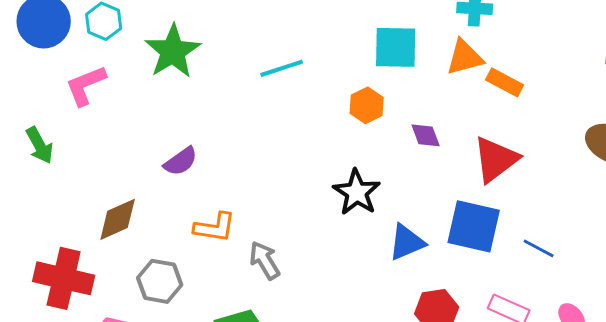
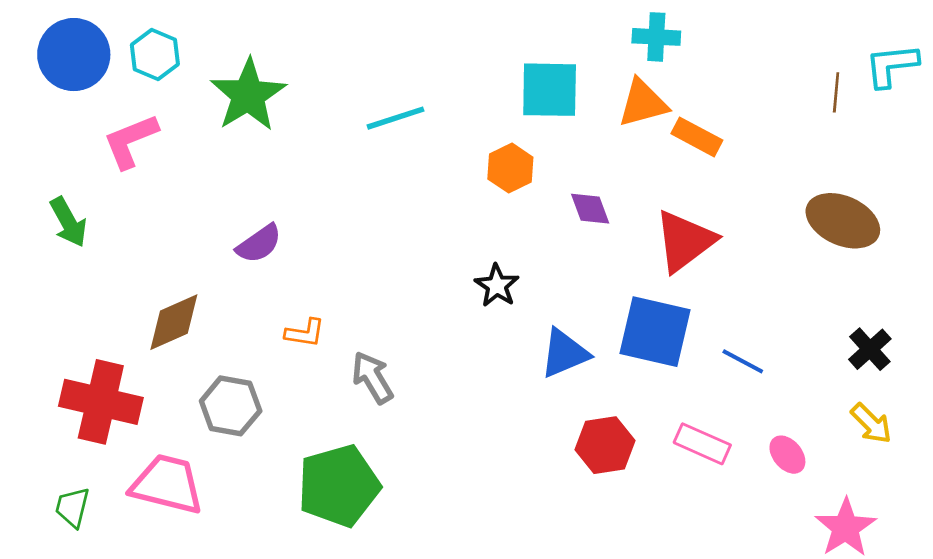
black star: (357, 192) -> (497, 286), size x0.7
orange L-shape: (215, 227) -> (305, 333), size x0.7

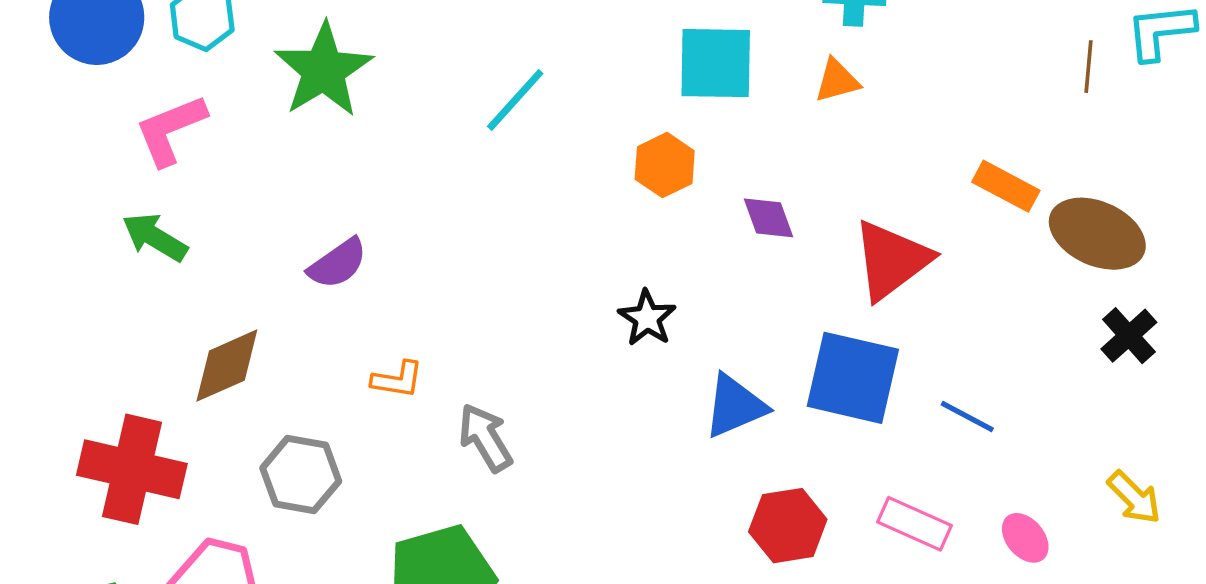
orange triangle: (643, 103) -> (837, 81), size x0.7
cyan line: (395, 118) -> (515, 100), turned -30
orange rectangle: (697, 137) -> (1006, 186), moved
green arrow: (68, 222) -> (155, 237), moved, turned 150
black cross: (870, 349) -> (1129, 336), moved

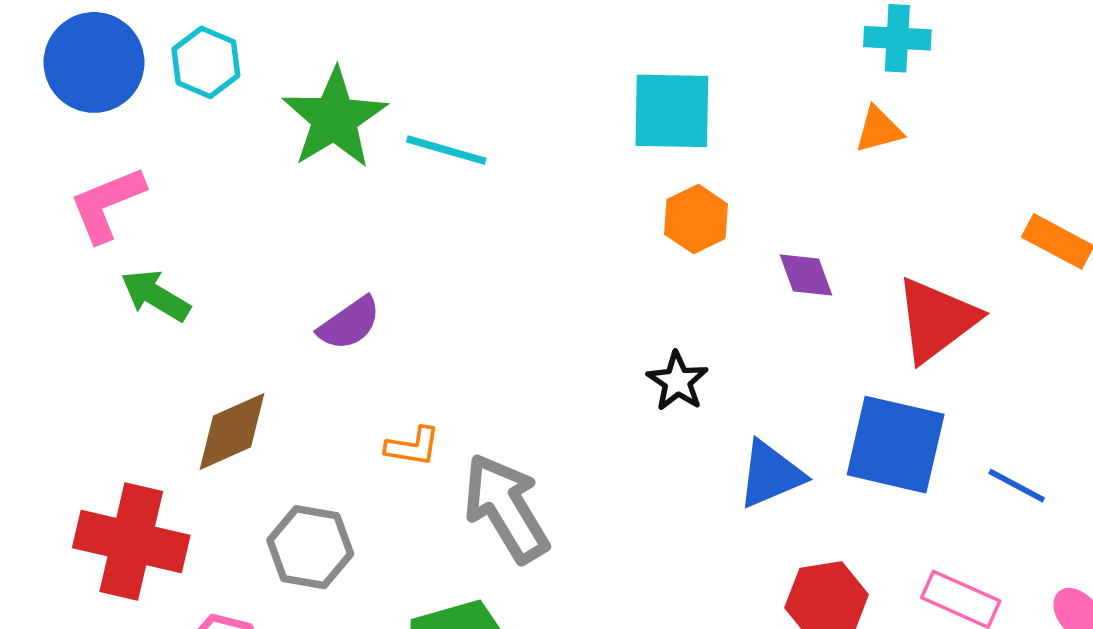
cyan square: (716, 63) -> (672, 111), moved
cyan line: (515, 100) -> (446, 150), moved, turned 64
pink L-shape: (171, 130) -> (107, 204), moved
gray arrow: (485, 438) -> (506, 508), size x1.5

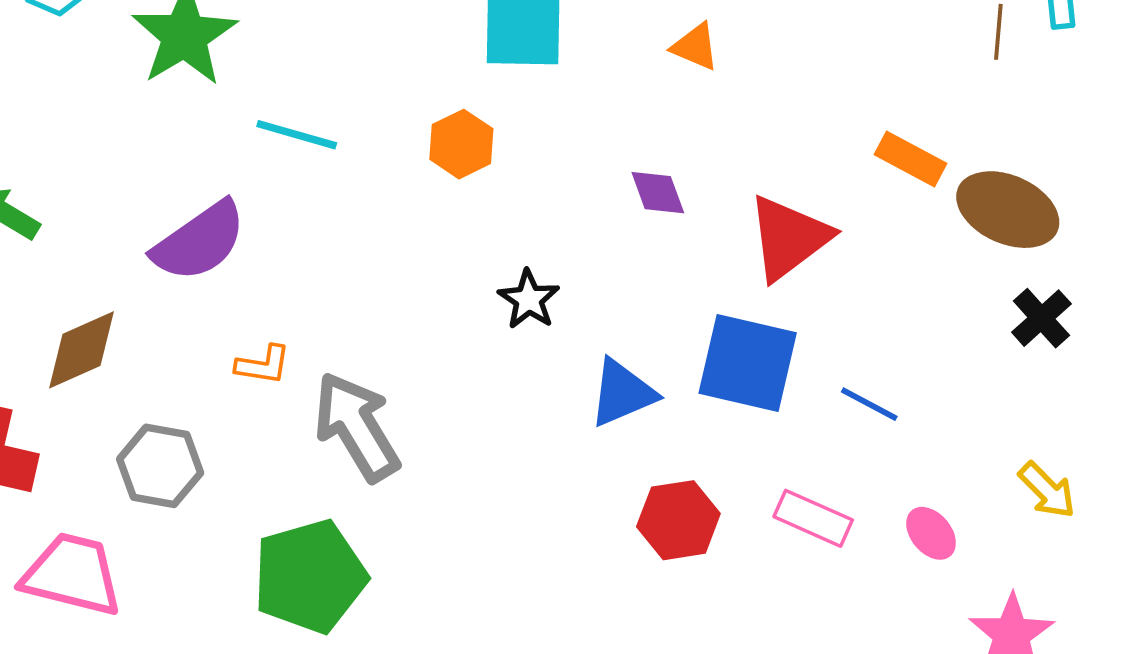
orange triangle: (879, 130) -> (695, 47), moved, turned 38
cyan line: (446, 150) -> (297, 135), moved
orange hexagon: (696, 219) -> (461, 144), moved
purple semicircle: (349, 323) -> (199, 241), size x1.5

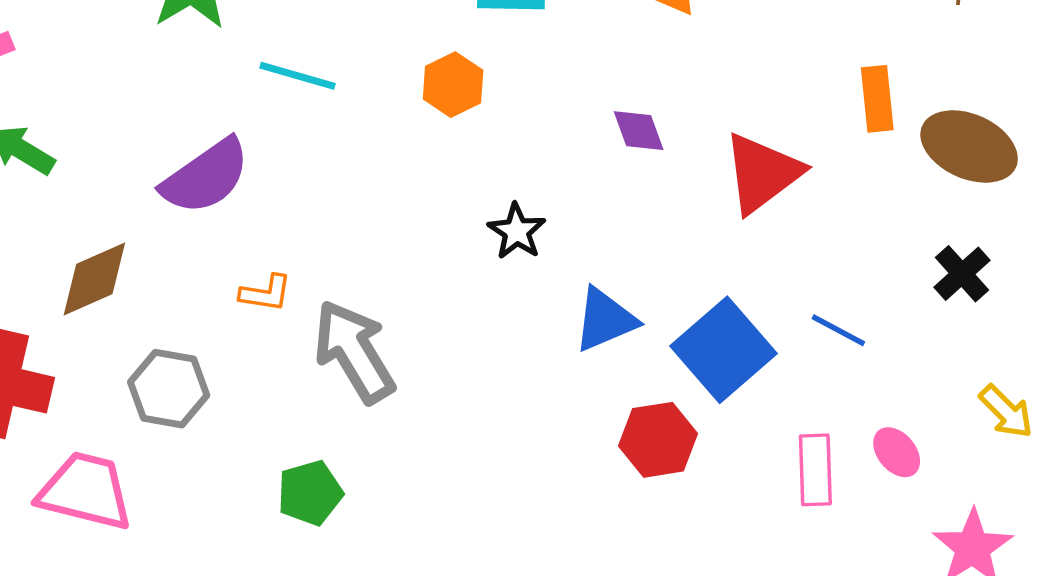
orange rectangle: (910, 159) -> (877, 99), turned 56
black cross: (1041, 318) -> (962, 274), moved
blue square: (748, 363) -> (723, 350), moved, turned 36
pink rectangle: (813, 518) -> (815, 470), moved, turned 64
green pentagon: (310, 576) -> (310, 493), size x0.6

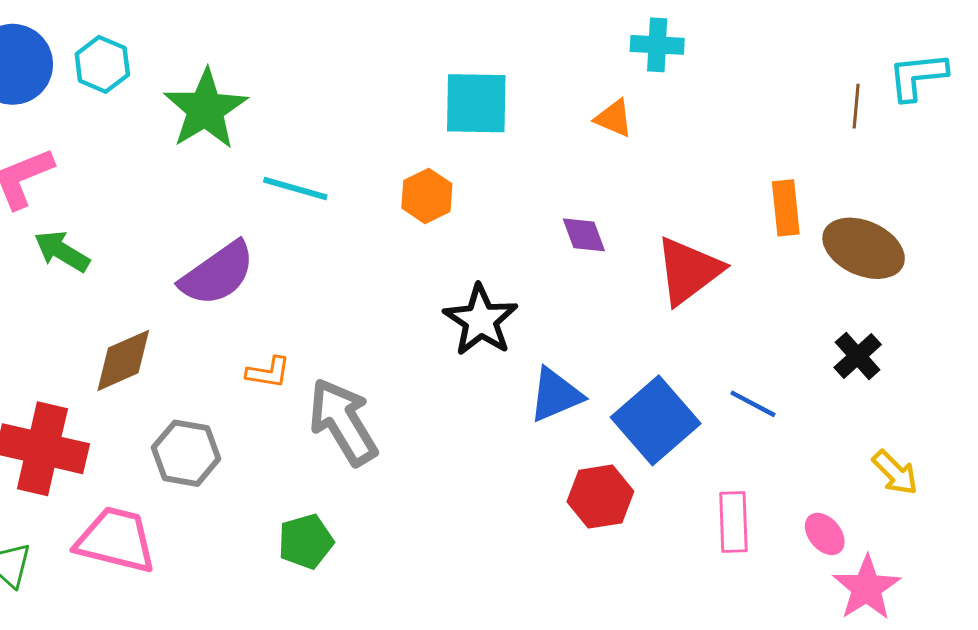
black star: (517, 231) -> (481, 320), size x1.5
pink ellipse: (897, 452) -> (825, 534), moved

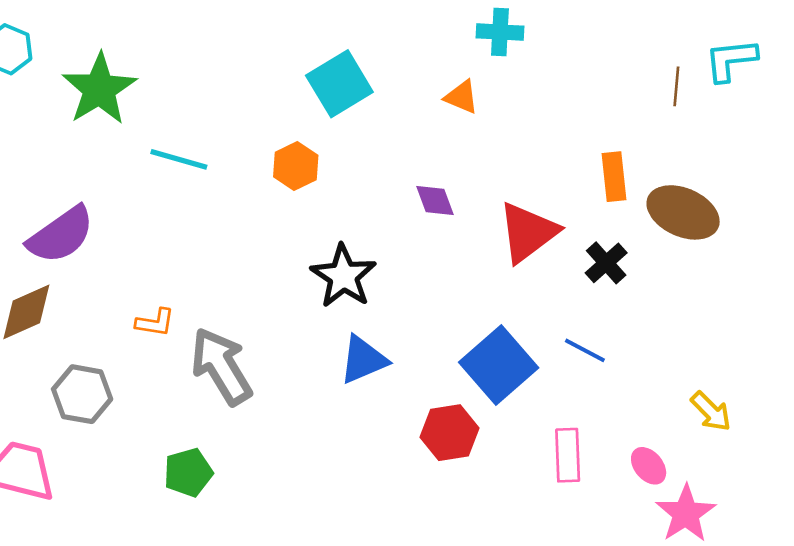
cyan square: (476, 103) -> (339, 84), turned -32
purple semicircle: (217, 274) -> (61, 235), moved
black cross: (858, 356) -> (606, 263), moved
blue triangle: (555, 395) -> (363, 360), moved

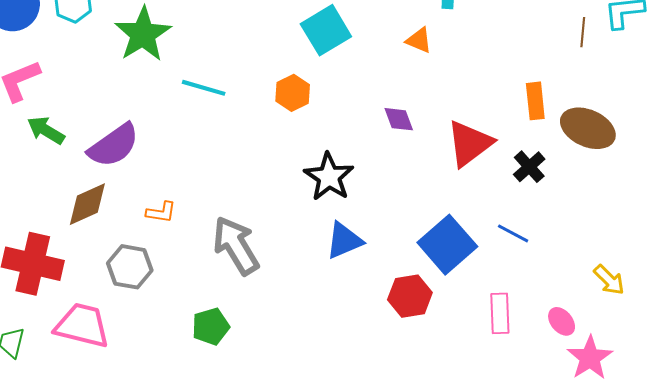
orange L-shape: (155, 323) -> (161, 212), moved

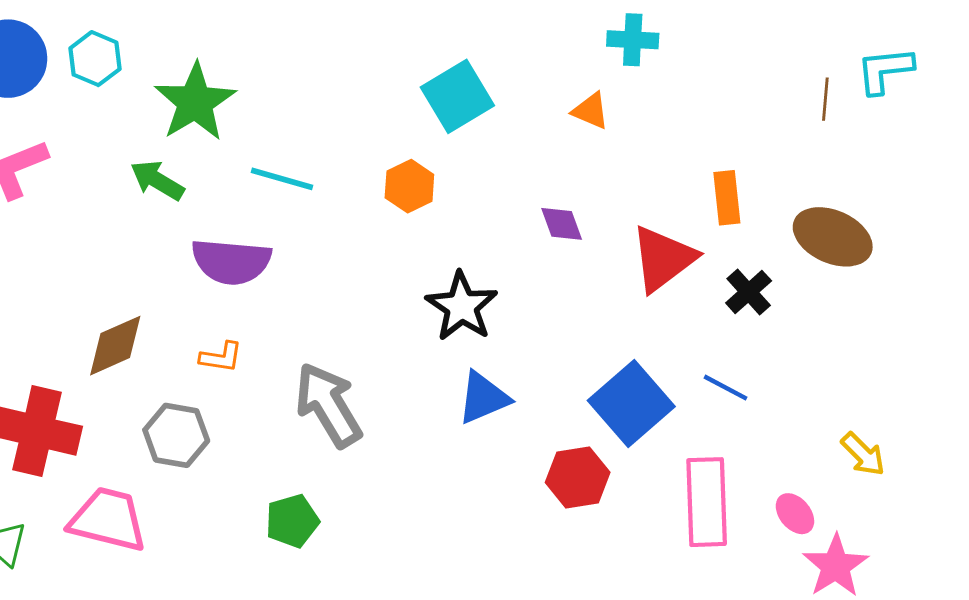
orange rectangle: (535, 101) -> (727, 198), moved
green arrow: (46, 130) -> (157, 180), moved
purple semicircle: (114, 145) -> (231, 261), moved, turned 40
pink rectangle: (500, 313) -> (707, 502), size x1.5

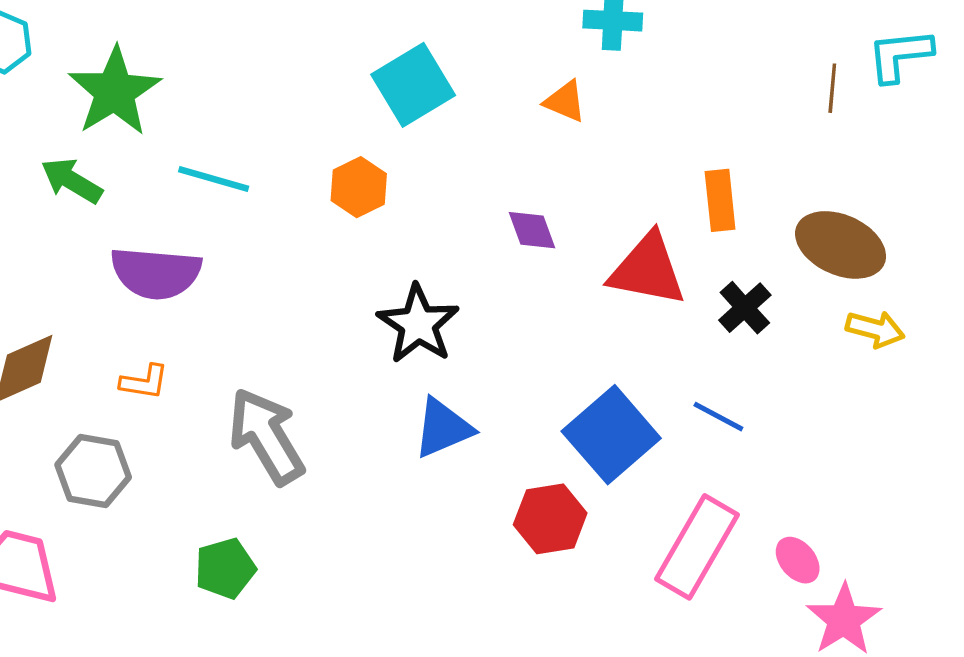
red triangle: (663, 259) -> (647, 270), turned 48
yellow arrow: (863, 454) -> (875, 329), moved, turned -30
pink rectangle: (707, 502) -> (697, 547), turned 32

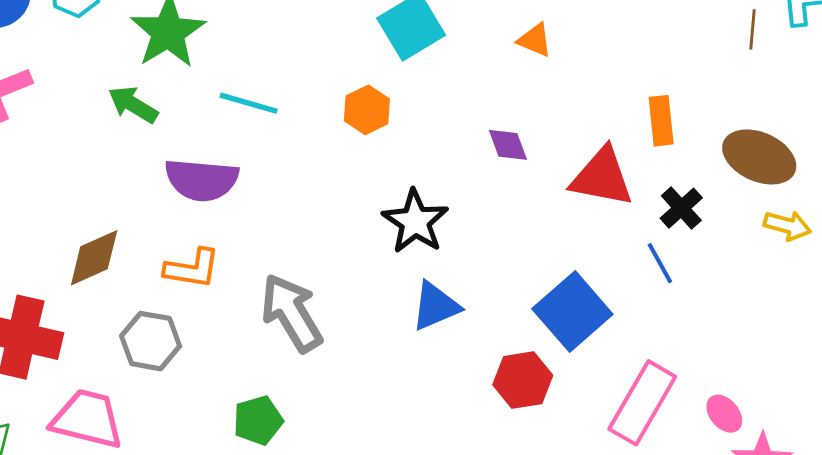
orange L-shape: (144, 382) -> (192, 268), size x1.4
blue line: (718, 417) -> (660, 263), moved, turned 33

